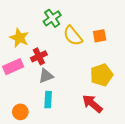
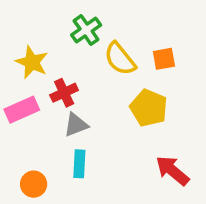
yellow pentagon: (102, 75) -> (149, 108), moved, turned -30
red arrow: (92, 104) -> (172, 171), moved

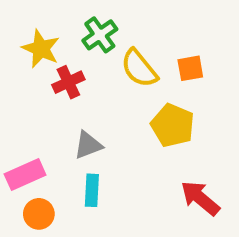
yellow star: (32, 62) -> (41, 49), moved
red cross: (64, 93) -> (68, 82), moved
pink rectangle: (22, 110) -> (25, 175), moved

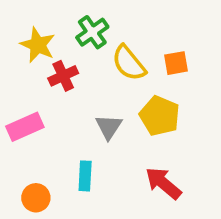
gray triangle: (88, 145) -> (109, 127), moved, turned -36
pink rectangle: (25, 175) -> (25, 127), moved
red arrow: (200, 198) -> (163, 183), moved

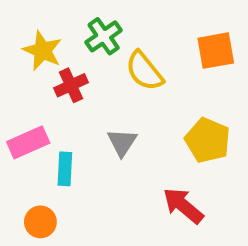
orange square: (176, 63) -> (216, 51), moved, size x1.4
yellow pentagon: (160, 116) -> (208, 140), moved
cyan rectangle: (85, 176) -> (65, 169), moved

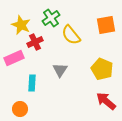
pink rectangle: (28, 142) -> (14, 58), moved
red arrow: (183, 206) -> (106, 101), moved

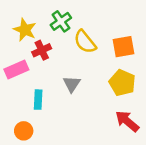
orange square: (106, 25) -> (124, 47), moved

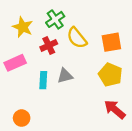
red cross: (42, 50) -> (49, 45), moved
gray triangle: (72, 84) -> (65, 76), turned 42
cyan rectangle: (38, 100) -> (43, 80), moved

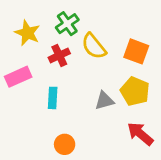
orange square: (111, 42) -> (136, 51), turned 30
gray triangle: (65, 76) -> (104, 101), moved
orange circle: (22, 118) -> (65, 144), moved

